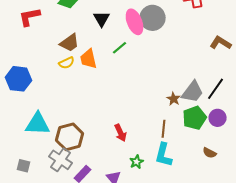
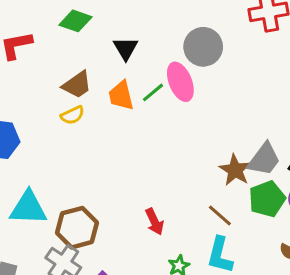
pink ellipse: (135, 22) -> (180, 82), moved
orange trapezoid: (89, 59) -> (121, 95), moved
brown star: (174, 99) -> (235, 170), size x1.5
brown line: (164, 129) -> (220, 216), turned -54

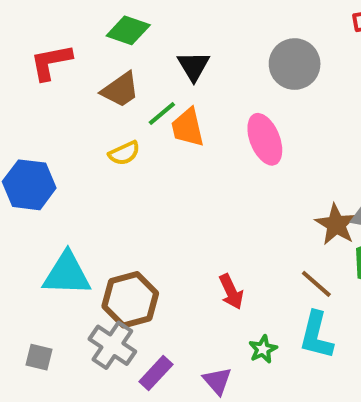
pink ellipse: (180, 82) -> (265, 139), moved
brown trapezoid: (77, 85) -> (120, 90), moved
green line: (153, 92) -> (162, 114), moved

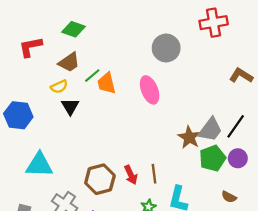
black triangle: (194, 66) -> (70, 106), moved
yellow semicircle: (124, 153) -> (59, 87), moved
brown line: (316, 284) -> (154, 174), moved, turned 42
brown hexagon: (130, 300) -> (100, 179), moved

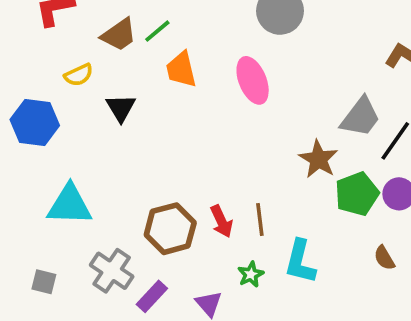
green line: (92, 76) -> (157, 31), moved
yellow semicircle: (59, 87) -> (79, 75), moved
gray trapezoid: (210, 130) -> (361, 117), moved
brown semicircle: (229, 197) -> (384, 258), turned 32

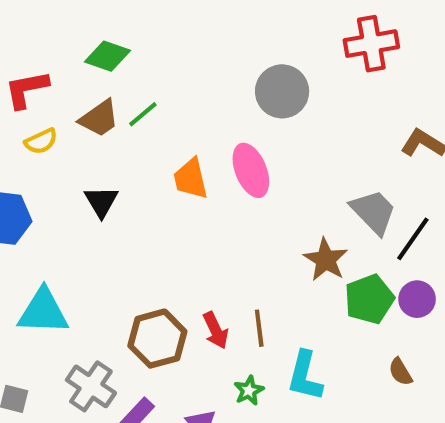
orange trapezoid: (181, 69) -> (191, 179), moved
yellow semicircle: (79, 75) -> (41, 141), moved
gray trapezoid: (361, 117) -> (373, 212), turned -81

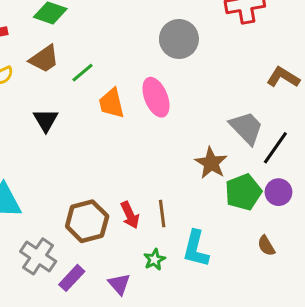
green line: (143, 114) -> (82, 73), moved

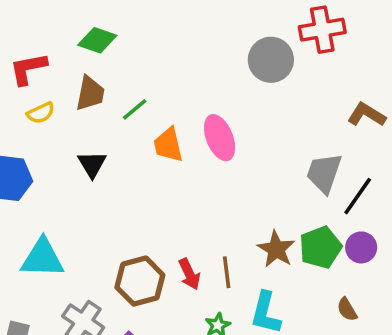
gray circle: (179, 39) -> (271, 60), moved
brown trapezoid: (44, 59) -> (90, 93), turned -44
gray trapezoid: (246, 128) -> (324, 173), turned -117
brown star: (211, 163) -> (276, 249), moved

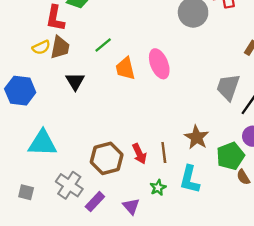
red L-shape: (28, 69) -> (55, 18), moved, turned -68
brown trapezoid: (90, 93) -> (60, 47), moved
green pentagon: (320, 247) -> (230, 156), moved

